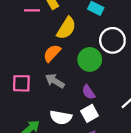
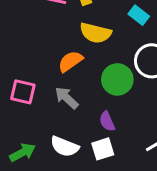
yellow semicircle: (66, 28) -> (96, 33), turned 60

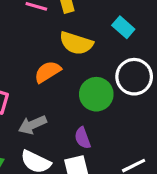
gray arrow: (67, 98) -> (32, 125), moved, turned -70

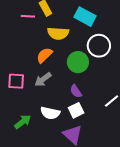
cyan rectangle: (123, 27) -> (85, 17), size x1.5
gray arrow: (32, 125) -> (43, 79), moved

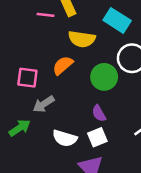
gray arrow: (43, 79) -> (44, 104), moved
pink square: (16, 81) -> (27, 78), moved
green arrow: (23, 122) -> (20, 128), moved

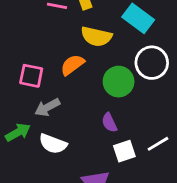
white square: (97, 137) -> (124, 151), moved
white semicircle: (65, 138) -> (53, 144), moved

